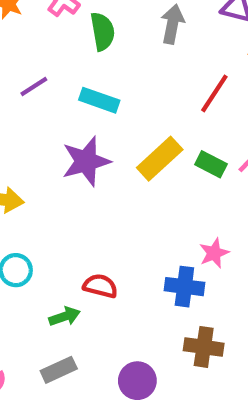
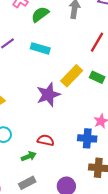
green semicircle: (103, 31) -> (40, 14), turned -114
purple star: (86, 161) -> (48, 95), moved

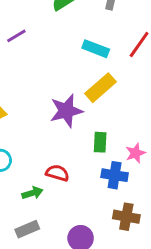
cyan rectangle: (40, 48) -> (96, 49), moved
green rectangle: (97, 77) -> (100, 142), moved, turned 64

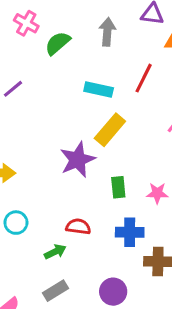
pink star: (135, 153) -> (157, 193), turned 30
blue cross: (115, 175) -> (130, 232), moved

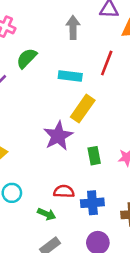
green semicircle: (58, 43) -> (27, 58), moved
blue cross: (130, 232) -> (92, 203), moved
green arrow: (55, 252) -> (47, 214), turned 54

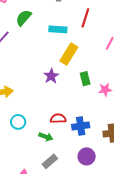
purple star: (58, 136) -> (51, 76), size x0.7
green rectangle: (94, 156) -> (85, 79), moved

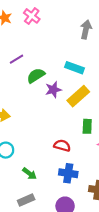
green semicircle: (24, 18) -> (36, 76), moved
purple star: (51, 76) -> (53, 90), moved
red semicircle: (58, 119) -> (62, 146), moved

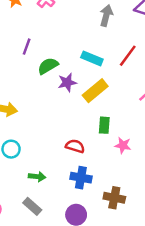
purple line: (16, 59) -> (27, 47), turned -40
green arrow: (30, 174) -> (37, 177), turned -32
gray rectangle: (26, 200) -> (32, 206), turned 63

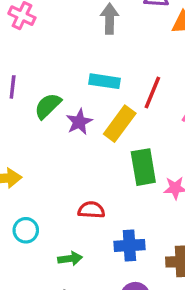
red line: (128, 56) -> (152, 92), moved
green rectangle: (104, 125) -> (143, 167), size x1.5
red semicircle: (75, 146) -> (91, 210), moved

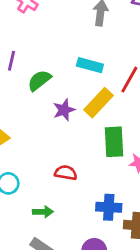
purple star: (79, 122) -> (64, 110), moved
blue cross: (129, 245) -> (109, 207), moved

